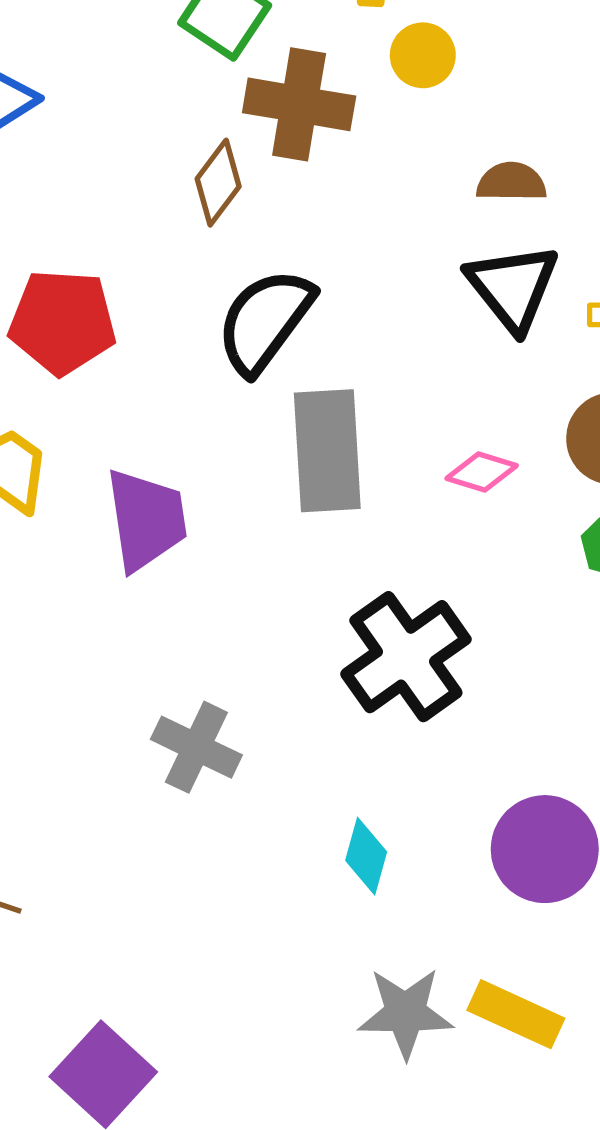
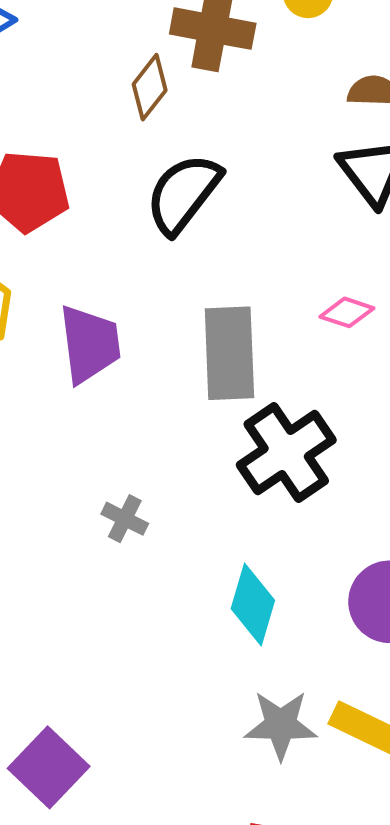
gray rectangle: (327, 451) -> (229, 353), moved
gray cross: (196, 747) -> (125, 519), size x0.7
cyan diamond: (366, 856) -> (253, 604), size x1.4

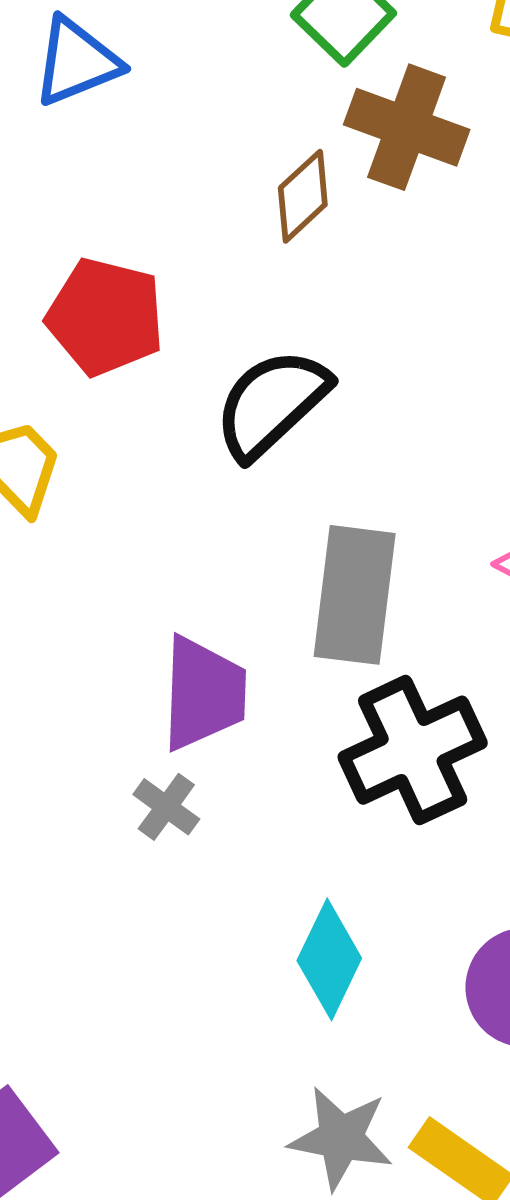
black semicircle: (183, 194) -> (271, 403), moved
purple trapezoid: (90, 344) -> (203, 693), moved

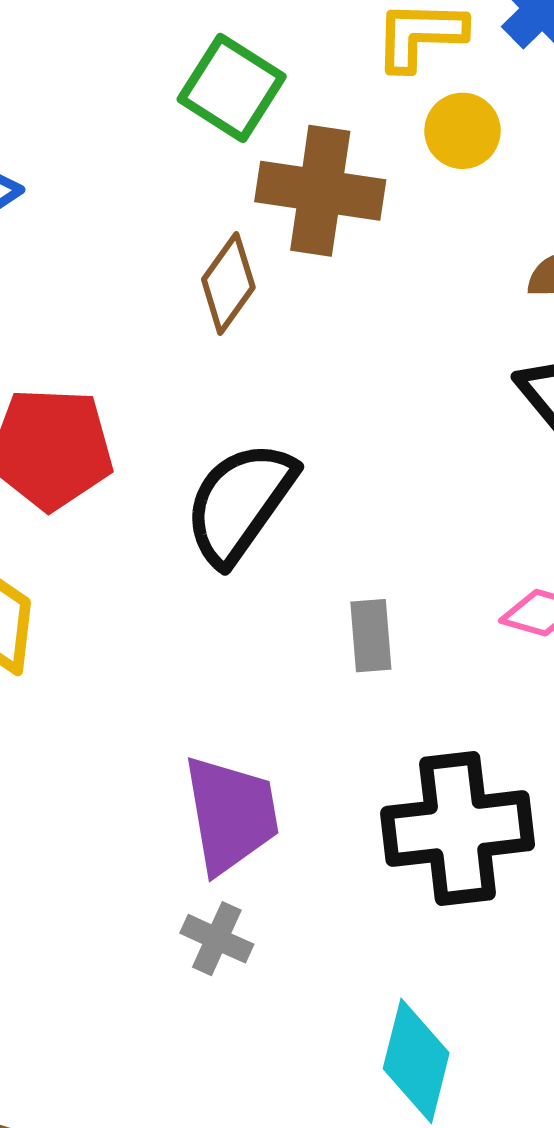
gray rectangle: (355, 595) -> (371, 636), moved, size x0.5
black cross: (413, 750) -> (458, 829), turned 30

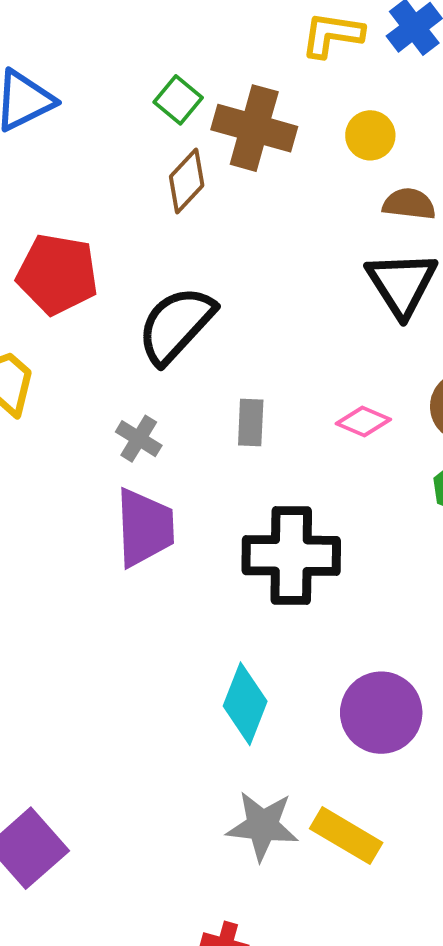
green square: (232, 88) -> (178, 100), moved, size x0.7
yellow circle: (462, 131) -> (370, 135), moved
gray cross: (217, 939) -> (139, 439), moved

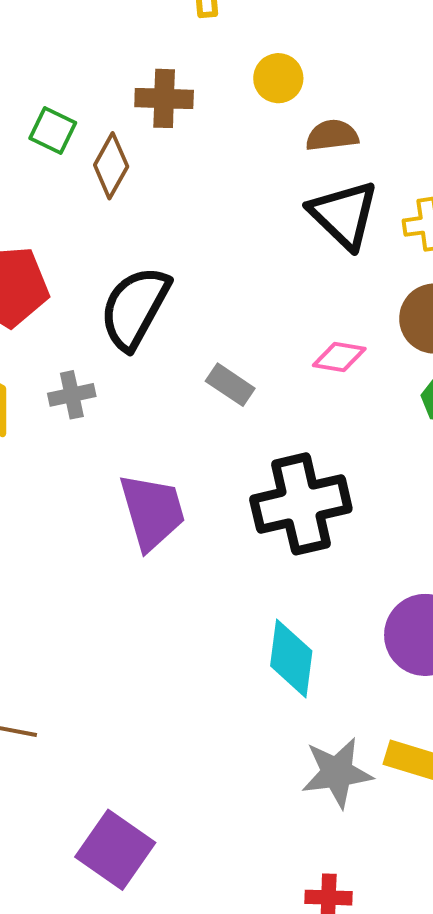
green square: (178, 100) -> (53, 131), moved
brown cross: (254, 128) -> (164, 98), size x0.7
gray rectangle: (251, 422) -> (230, 385), turned -45
gray cross: (139, 439) -> (72, 395), moved, turned -30

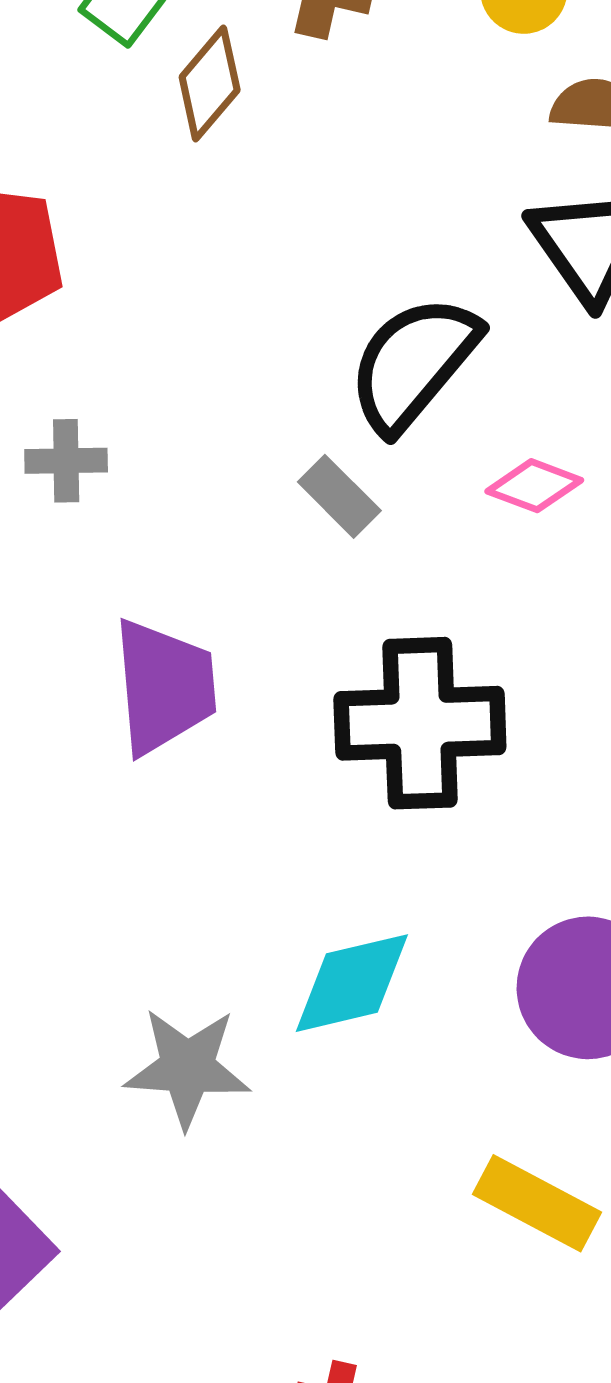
black semicircle: (135, 308) -> (413, 363), moved
cyan diamond: (291, 658) -> (352, 983), turned 58
gray star: (337, 773) -> (187, 1068), moved

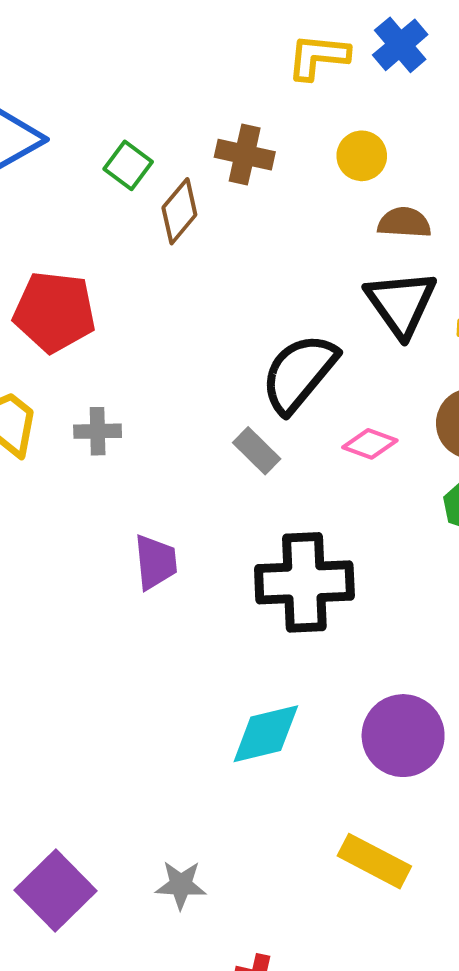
purple trapezoid: (164, 686) -> (156, 562), size x0.7
gray star: (187, 1068) -> (181, 885), moved, size x0.7

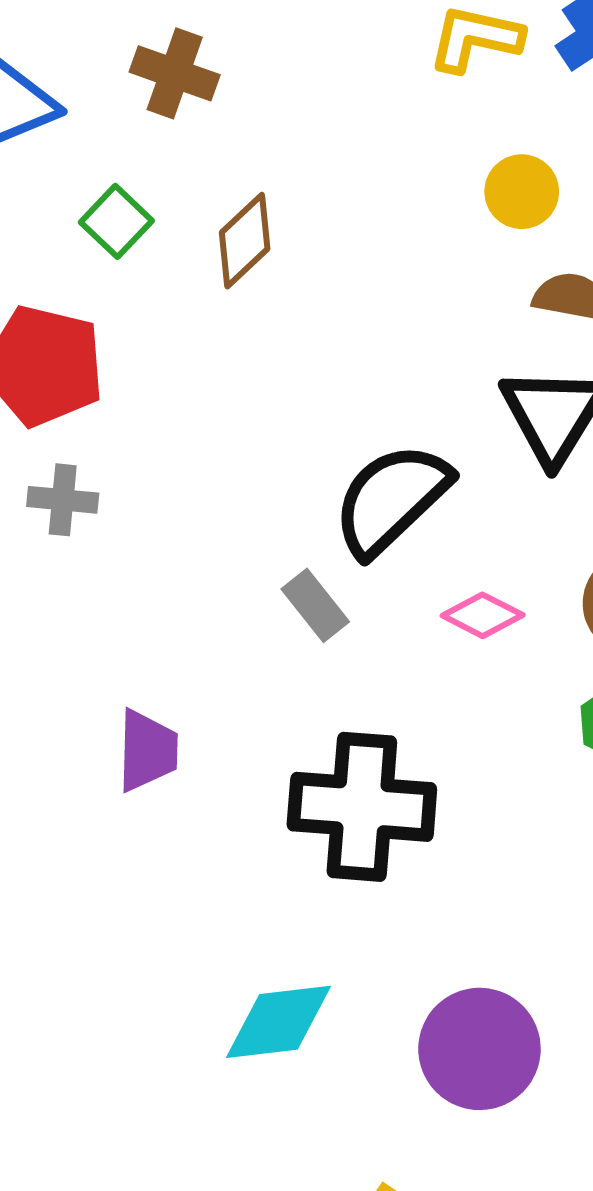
brown cross: (245, 155) -> (175, 73), moved
green square: (128, 165) -> (116, 221), moved
gray cross: (98, 431) -> (63, 500), moved

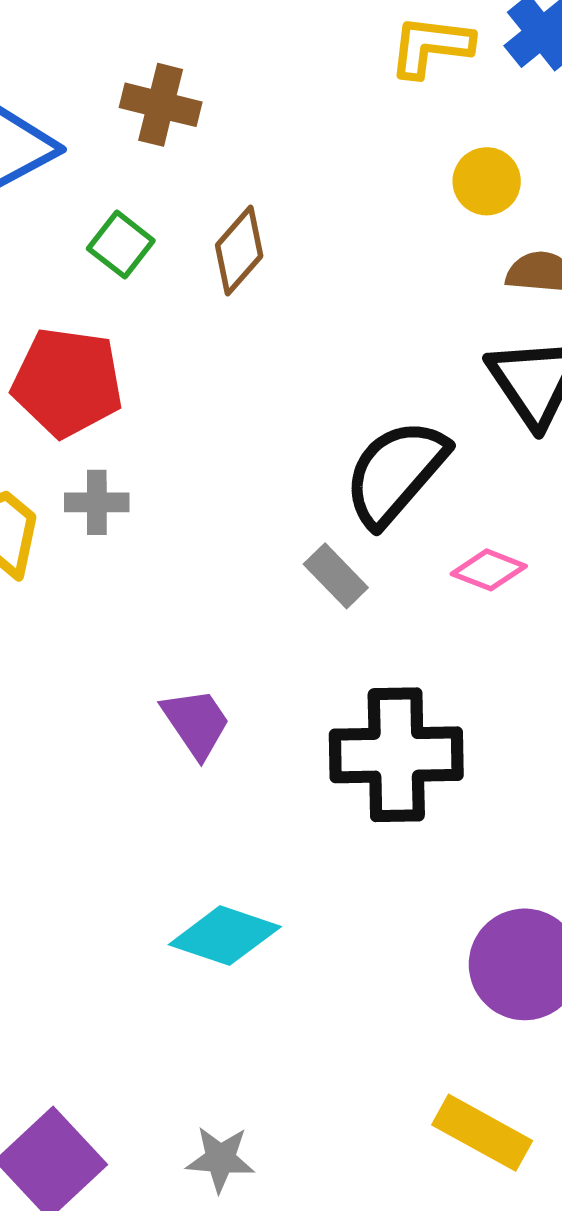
purple trapezoid: (147, 751) -> (196, 723), turned -30
cyan diamond: (279, 1022) -> (225, 936), moved, turned 31

